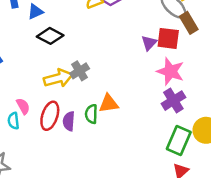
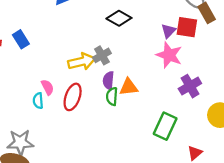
black diamond: (50, 36) -> (119, 18), moved
pink star: (170, 71) -> (169, 55), moved
purple semicircle: (69, 121) -> (108, 80), moved
green rectangle: (179, 140) -> (165, 126), moved

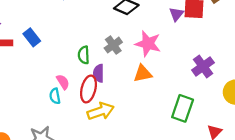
pink star: (169, 55) -> (148, 44), moved
yellow arrow: (82, 62) -> (101, 111), moved
purple semicircle: (108, 80) -> (99, 73), moved
green semicircle: (112, 96) -> (84, 55), moved

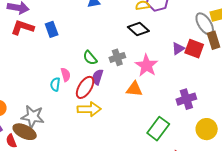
green semicircle: (84, 55) -> (90, 58), turned -56

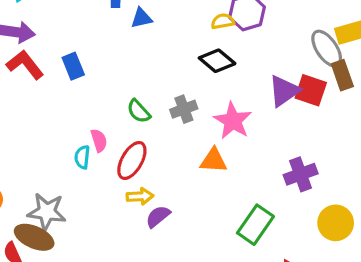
red L-shape: (23, 27) -> (25, 65), turned 35
purple triangle: (178, 49) -> (284, 91), size x1.5
purple semicircle: (98, 77) -> (158, 216), moved, turned 35
yellow arrow: (89, 109) -> (140, 196), size x0.7

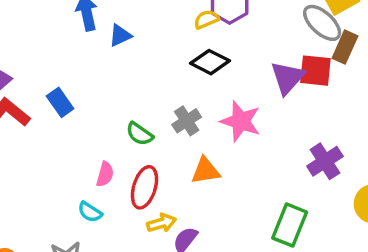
brown rectangle: (342, 75) -> (345, 47), turned 56
pink semicircle: (99, 140) -> (105, 174), turned 45
cyan semicircle: (82, 157) -> (90, 212), moved, turned -50
orange triangle: (214, 160) -> (205, 171), moved

